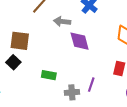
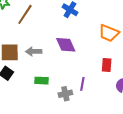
gray arrow: (62, 21) -> (34, 51), moved

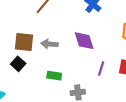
purple line: (82, 84) -> (101, 68), moved

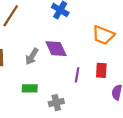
gray arrow: (49, 44) -> (32, 56), moved, turned -56

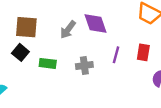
green rectangle: (30, 88) -> (48, 63), moved
gray cross: (56, 103) -> (84, 66), moved

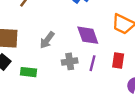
purple diamond: (95, 23) -> (88, 35), moved
gray cross: (84, 66) -> (70, 61), moved

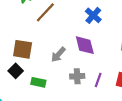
purple diamond: (88, 35) -> (85, 45), moved

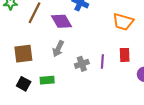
purple diamond: (85, 45) -> (61, 21), moved
black square: (16, 71) -> (24, 84), moved

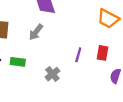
gray cross: (82, 64) -> (52, 74), moved, turned -32

